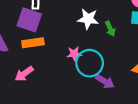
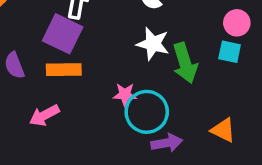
green arrow: (110, 29) -> (185, 63), size x1.6
purple arrow: (105, 81) -> (167, 143), turned -48

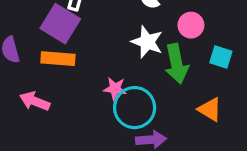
pink circle: (237, 23) -> (191, 25), moved
pink arrow: (44, 115) -> (35, 101), turned 44
orange triangle: (223, 130) -> (210, 109), moved

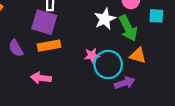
white star: (147, 42) -> (105, 19), turned -30
orange triangle: (210, 109) -> (138, 55), moved

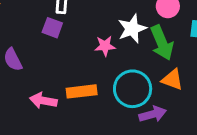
purple square: (44, 22) -> (52, 28), size x0.6
orange rectangle: (49, 46) -> (82, 91), moved
pink star: (92, 55) -> (105, 46), moved

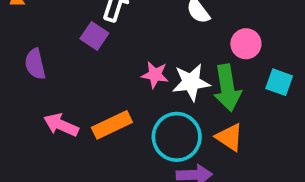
white star: (132, 29) -> (191, 82), moved
orange rectangle: (82, 91) -> (112, 125), turned -32

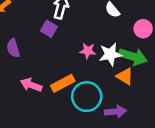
green arrow: (227, 88) -> (133, 57), turned -60
cyan circle: (177, 137) -> (87, 97), moved
orange triangle: (230, 137) -> (125, 76), moved

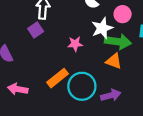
purple square: (49, 29) -> (36, 30), turned 35
white star: (110, 54) -> (102, 28), moved
pink arrow: (31, 85) -> (18, 89), moved

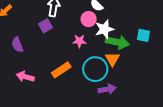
pink circle: (123, 14) -> (89, 19), moved
orange triangle: (114, 61) -> (112, 59), turned 35
cyan circle: (82, 86) -> (95, 69), moved

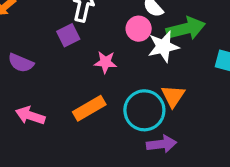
pink star: (79, 41) -> (105, 62), moved
green arrow: (117, 42) -> (186, 29), moved, turned -30
purple semicircle: (17, 45) -> (21, 63), turned -49

